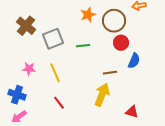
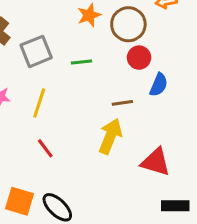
yellow line: (55, 73) -> (39, 103), turned 42
red triangle: (132, 112) -> (156, 162), size x1.5

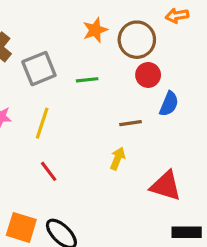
yellow arrow: (110, 136) -> (118, 158), size x0.6

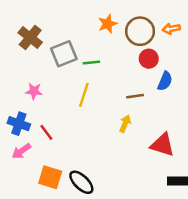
orange arrow: (177, 16) -> (171, 29), moved
green line: (87, 80) -> (91, 62), moved
yellow line: (42, 123) -> (84, 95), moved
red line: (49, 171) -> (46, 132), moved

